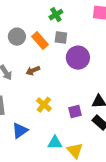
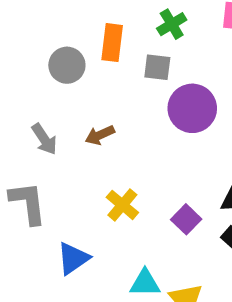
green cross: (56, 15) -> (172, 24), moved
orange rectangle: (40, 41) -> (112, 43), moved, turned 48
purple square: (75, 112) -> (186, 219), turned -32

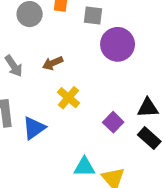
yellow cross: (122, 205) -> (68, 98), moved
blue triangle: (73, 258) -> (34, 128), moved

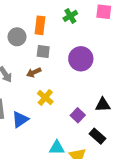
gray square: (93, 15) -> (43, 51), moved
black rectangle: (149, 138) -> (98, 136), moved

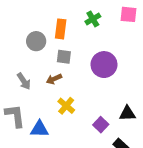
blue triangle: (20, 119) -> (39, 129), turned 36

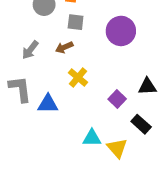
gray arrow: (24, 81) -> (30, 50), turned 72

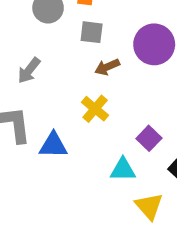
brown arrow: (64, 47) -> (107, 67), moved
cyan triangle: (92, 138) -> (123, 170), moved

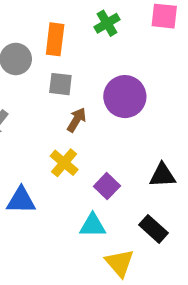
brown arrow: (107, 67) -> (77, 120), turned 145
purple square: (149, 138) -> (107, 186), moved

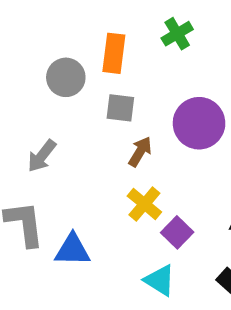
yellow cross: (64, 163) -> (144, 204), moved
cyan triangle: (93, 225) -> (160, 280), turned 32

